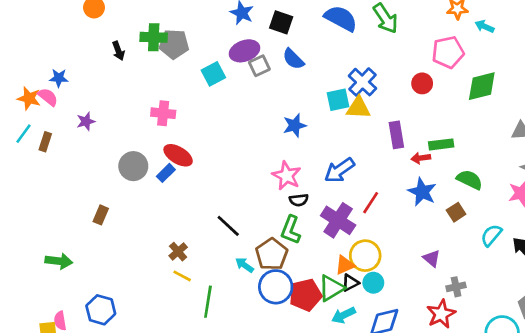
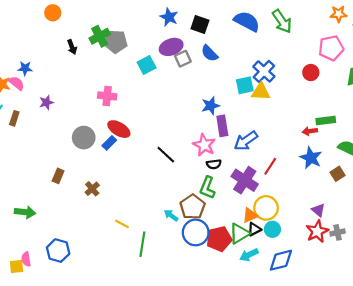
green cross: (154, 37) -> (100, 36), turned -30
purple rectangle: (396, 135) -> (222, 126), moved
black line: (228, 226) -> (166, 155), moved
brown cross: (178, 252) -> (92, 189), moved
red star: (441, 314) -> (317, 231), moved

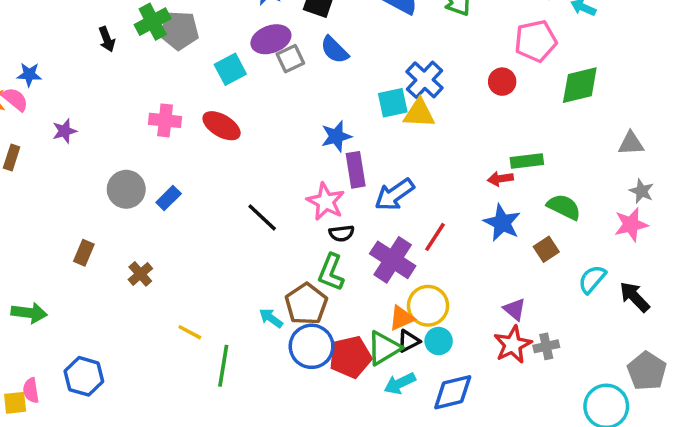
red ellipse: (119, 129) -> (222, 126), moved

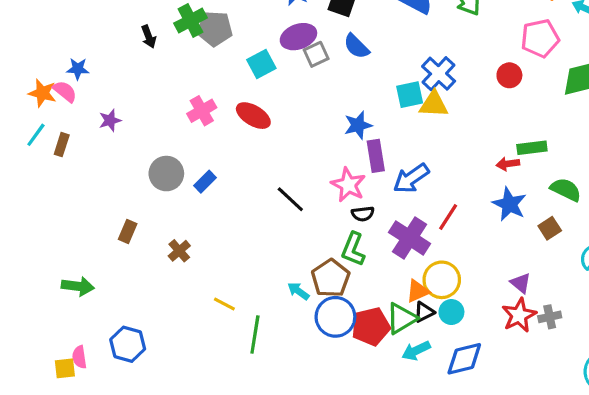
pink cross: (165, 120) -> (202, 111), turned -36

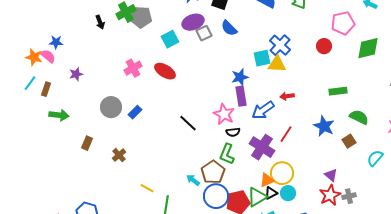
blue star: (358, 125) -> (240, 77), moved
red arrow: (508, 164) -> (287, 96), moved
green arrow: (78, 286) -> (59, 115), moved

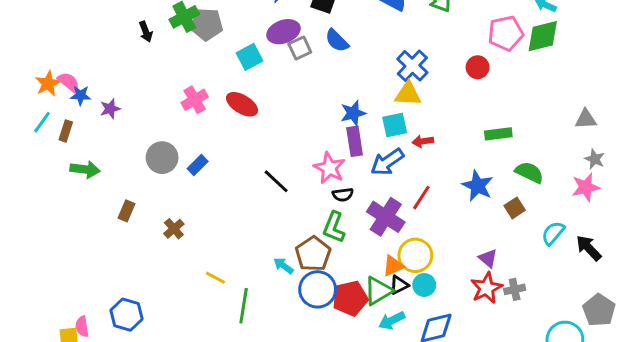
blue star: (56, 42) -> (81, 95), moved
green diamond: (368, 48) -> (543, 36), moved
orange star: (34, 57) -> (48, 84), turned 30
cyan square: (262, 58) -> (395, 125), moved

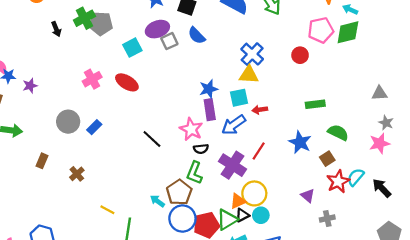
red star: (486, 288) -> (338, 181), moved

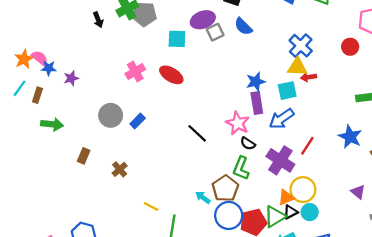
cyan square: (132, 48) -> (177, 39), turned 30
red arrow: (260, 110) -> (309, 77), moved
black semicircle: (201, 149) -> (248, 143), turned 40

